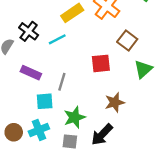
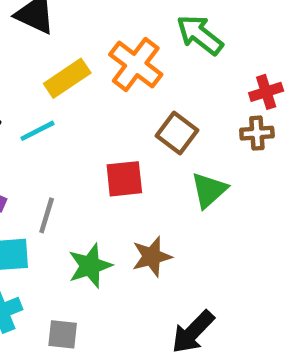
green star: (74, 117) -> (90, 266), moved
black arrow: (102, 135) -> (193, 332), moved

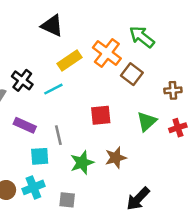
red cross: (266, 92) -> (178, 128), moved
brown square: (177, 133) -> (132, 74), moved
gray line: (47, 215) -> (58, 135), turned -30

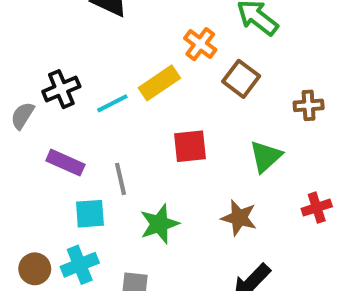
orange cross: (107, 53) -> (200, 44), size x0.7
yellow rectangle: (70, 60) -> (159, 83), moved
black cross: (22, 80) -> (61, 89), turned 30
red cross: (178, 128) -> (317, 208), moved
brown star: (116, 158) -> (239, 218), moved, turned 30

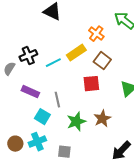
brown square: (241, 79) -> (102, 61), moved
cyan square: (90, 214) -> (42, 117), turned 35
brown star: (239, 218) -> (102, 119), moved, turned 30

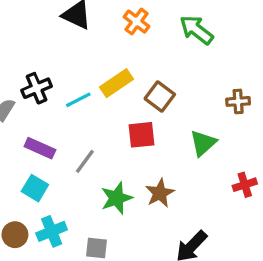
orange cross: (96, 34) -> (137, 22), moved
gray line: (57, 100) -> (85, 161), turned 49
cyan square: (42, 117) -> (35, 188), moved

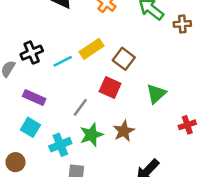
brown cross: (238, 101) -> (182, 24), moved
red square: (142, 135) -> (110, 87), turned 30
gray line: (85, 161) -> (80, 107), moved
cyan cross: (52, 231) -> (60, 145), moved

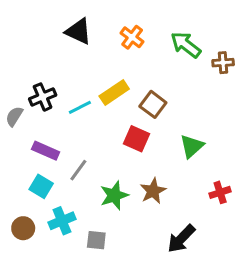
gray line: (80, 107) -> (78, 170), moved
red cross: (187, 125) -> (220, 192), moved
cyan cross: (60, 145) -> (62, 221), moved

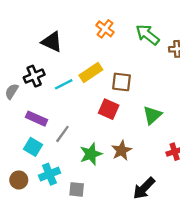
black triangle: (78, 31) -> (52, 42), moved
brown square: (153, 104) -> (122, 82), turned -30

